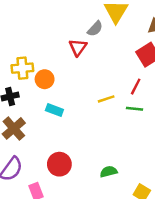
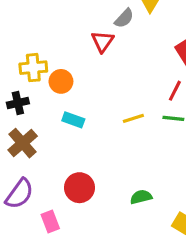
yellow line: (106, 99) -> (133, 118), moved

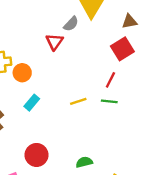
cyan rectangle: (73, 120) -> (32, 103), turned -70

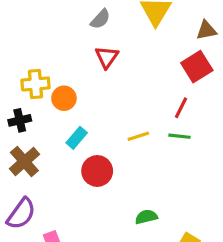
gray semicircle: (71, 24) -> (100, 19), moved
red circle: (37, 155) -> (97, 171), moved

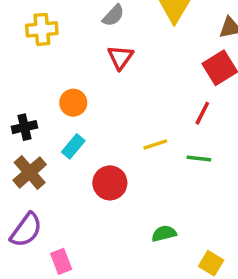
yellow cross: (35, 84) -> (42, 29), moved
green line: (179, 136) -> (199, 158), moved
cyan rectangle: (77, 138) -> (73, 146), moved

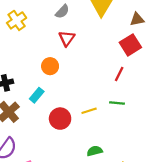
yellow cross: (42, 29) -> (17, 20), turned -30
orange circle: (73, 103) -> (50, 66), moved
yellow line: (155, 145) -> (89, 111), moved

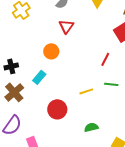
red line: (119, 74) -> (105, 59), moved
red circle: (60, 119) -> (57, 109), moved

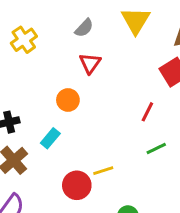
green line: (111, 84) -> (156, 149), turned -32
yellow line: (86, 91) -> (103, 171), moved

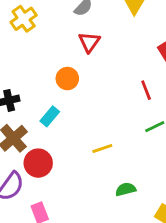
red line: (147, 112) -> (146, 90), turned -48
red circle: (77, 185) -> (38, 163), moved

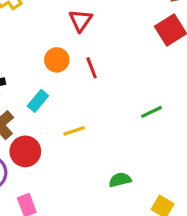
red line: (146, 90) -> (92, 68), moved
yellow line: (102, 148) -> (74, 131), moved

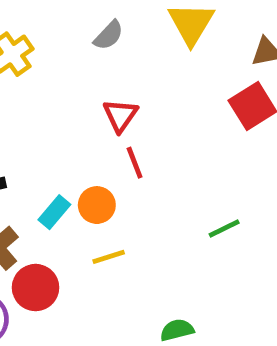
red triangle: (80, 20) -> (120, 115), moved
orange circle: (57, 60) -> (97, 205), moved

